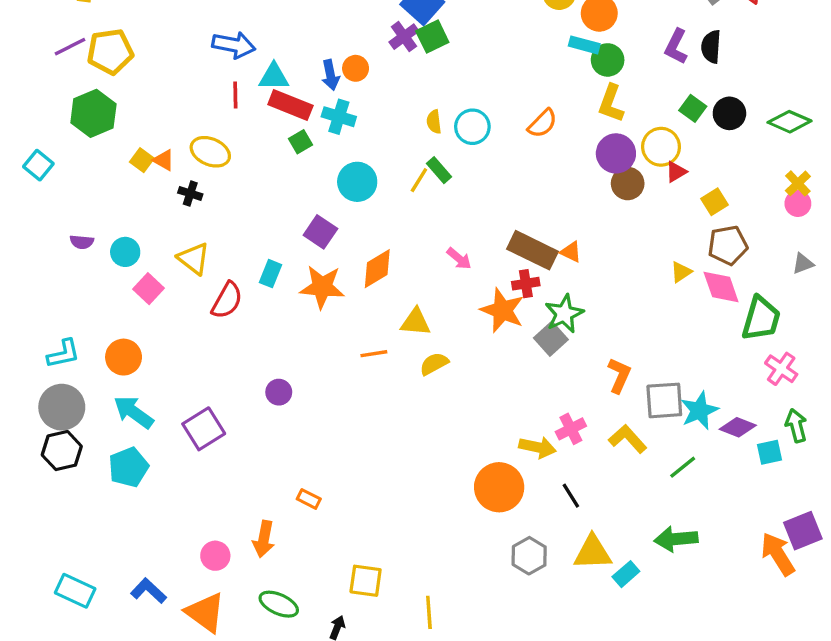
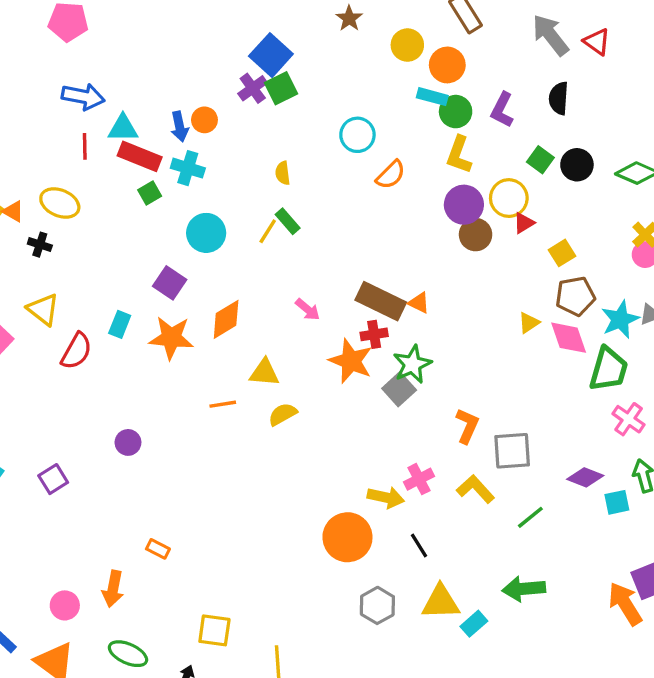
purple L-shape: (676, 47) -> (502, 110), moved
cyan circle: (472, 127) -> (357, 135), moved
cyan star: (699, 410) -> (620, 319), moved
purple square: (204, 429) -> (53, 479), size x0.7

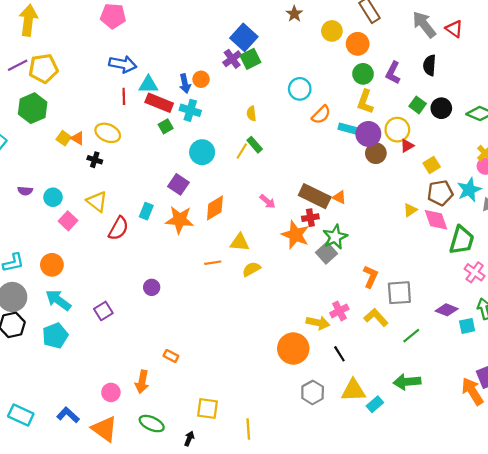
cyan rectangle: (432, 97) -> (348, 129), moved
cyan star: (620, 319) -> (469, 190), moved

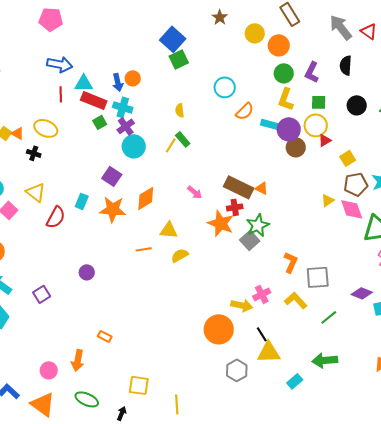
purple cross: (232, 59) -> (126, 126), moved
green square: (418, 105) -> (319, 102), moved, turned -35
yellow triangle: (353, 390) -> (269, 352), moved

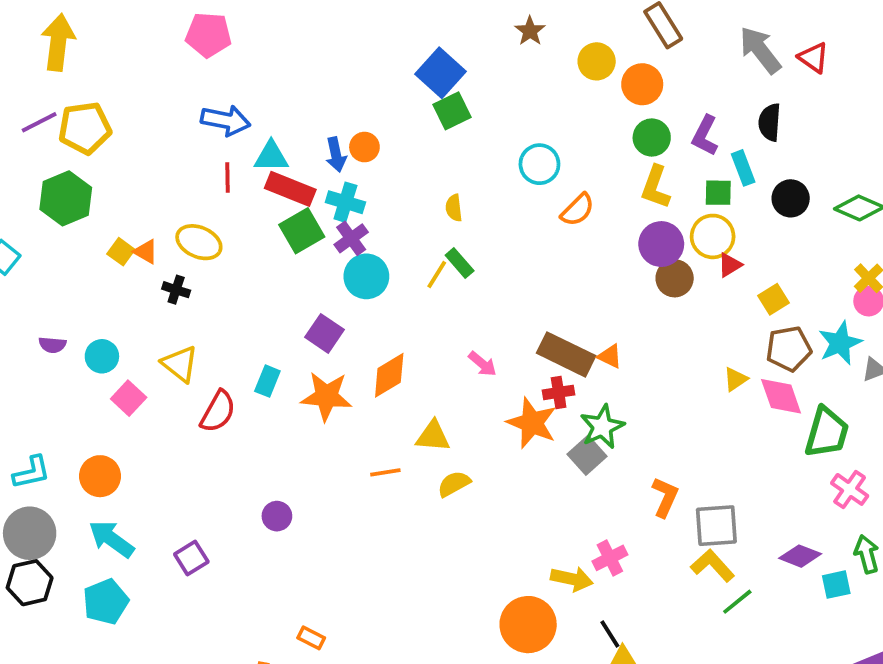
green square: (100, 122) -> (302, 231), size x1.6
cyan rectangle: (270, 124) -> (743, 168), moved, turned 54
yellow L-shape: (296, 300) -> (713, 566), moved

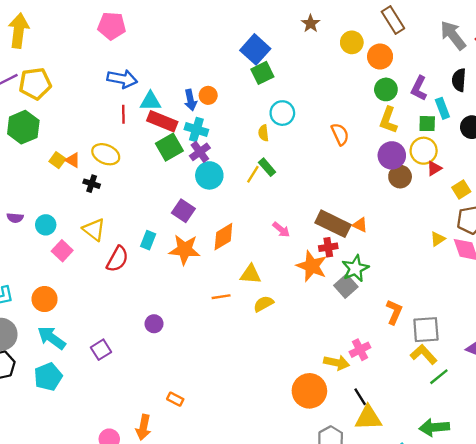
cyan circle: (539, 164) -> (282, 113), moved
orange semicircle: (578, 210) -> (340, 134), turned -70

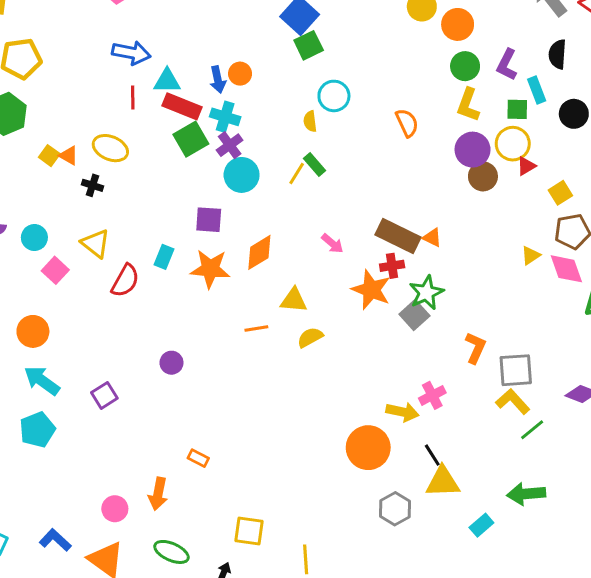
purple square: (183, 211) -> (209, 220), turned -30

